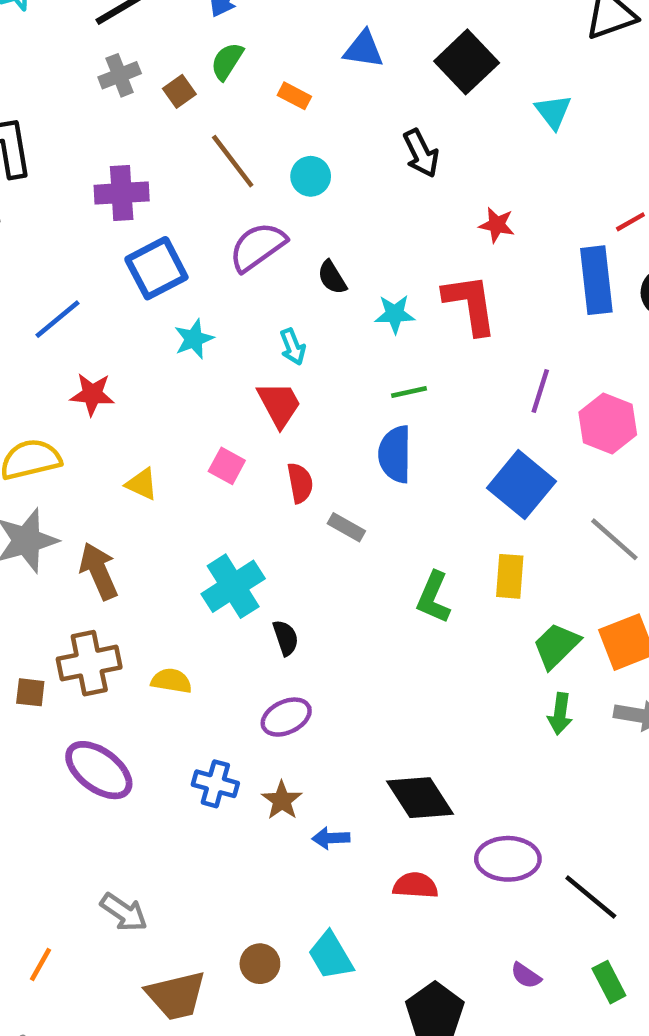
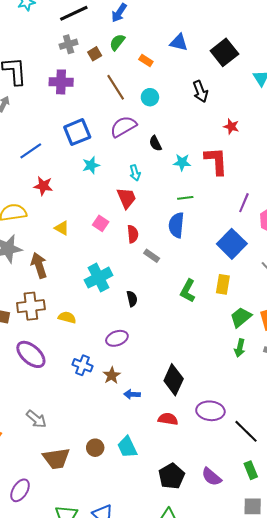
purple cross: (122, 193) -> (61, 82), moved
black semicircle: (286, 638) -> (132, 299), moved
black diamond: (420, 798) -> (174, 380), turned 52
purple semicircle: (526, 976) -> (212, 477), moved, size x1.5

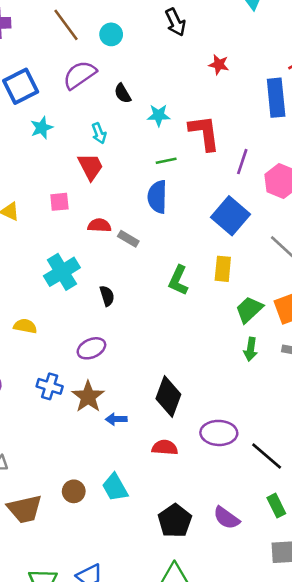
red L-shape: (216, 161) -> (204, 133), moved
pink square: (101, 223) -> (59, 202), turned -35
red semicircle: (133, 234) -> (99, 225), moved, turned -78
brown star: (112, 375) -> (88, 397), size x1.4

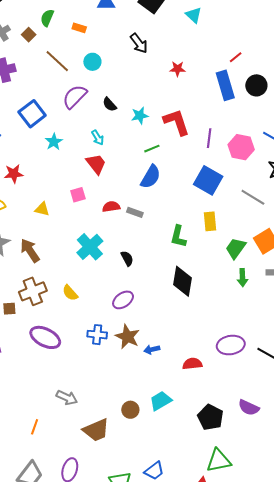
blue semicircle: (157, 197) -> (151, 177), turned -140
yellow semicircle: (25, 326) -> (70, 293), turned -132
black diamond: (168, 397) -> (183, 281), moved
cyan trapezoid: (115, 487) -> (161, 401), turned 100

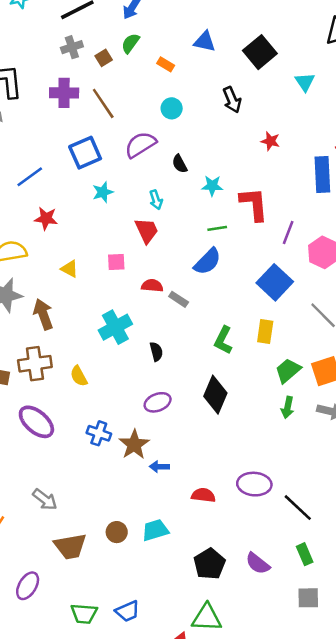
brown line: (57, 61) -> (103, 103), moved
purple ellipse: (123, 300) -> (158, 402), moved

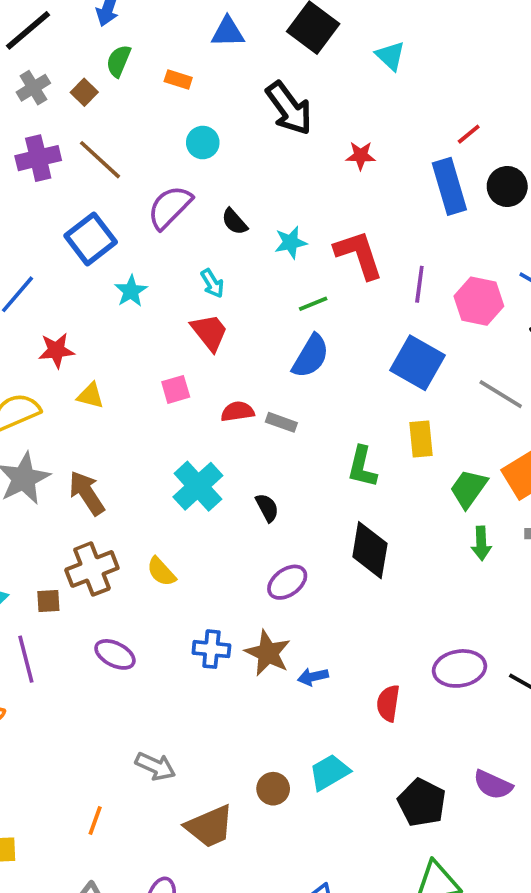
black arrow: (232, 100) -> (289, 108), size x1.4
yellow triangle: (70, 269) -> (91, 396), moved
purple ellipse: (36, 422) -> (115, 654), size x0.7
red semicircle: (203, 495) -> (388, 703), turned -75

